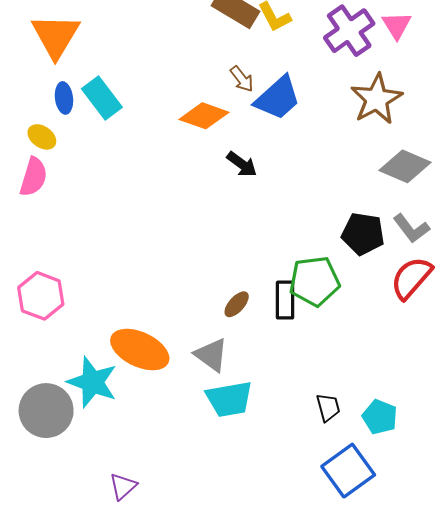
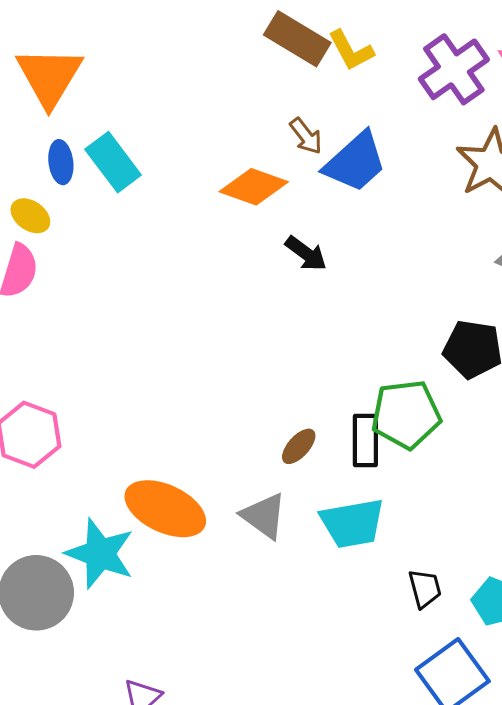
cyan trapezoid: (229, 399) -> (352, 523), moved

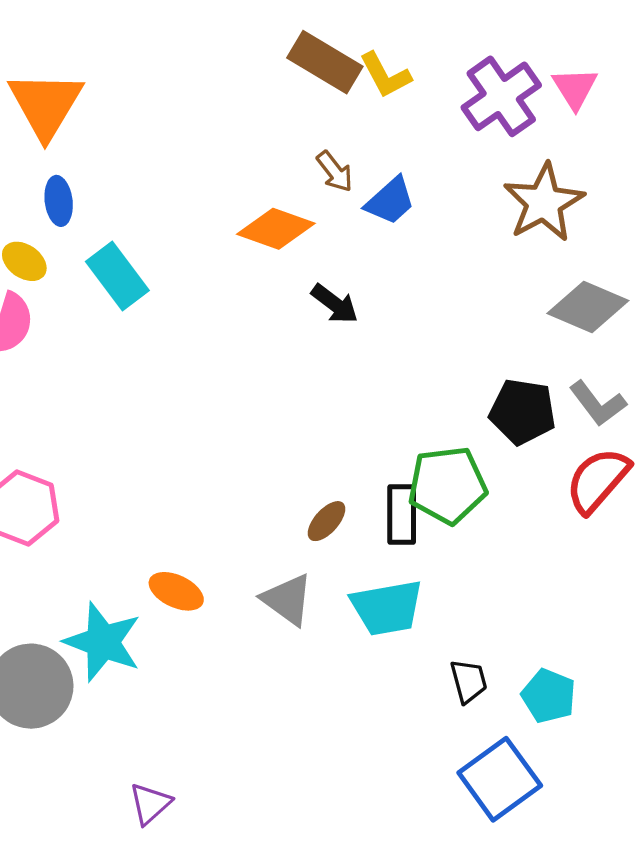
cyan rectangle: (113, 162) -> (117, 276), moved
blue trapezoid: (355, 162) -> (390, 201), size x0.7
orange ellipse: (165, 509) -> (176, 591), size x0.6

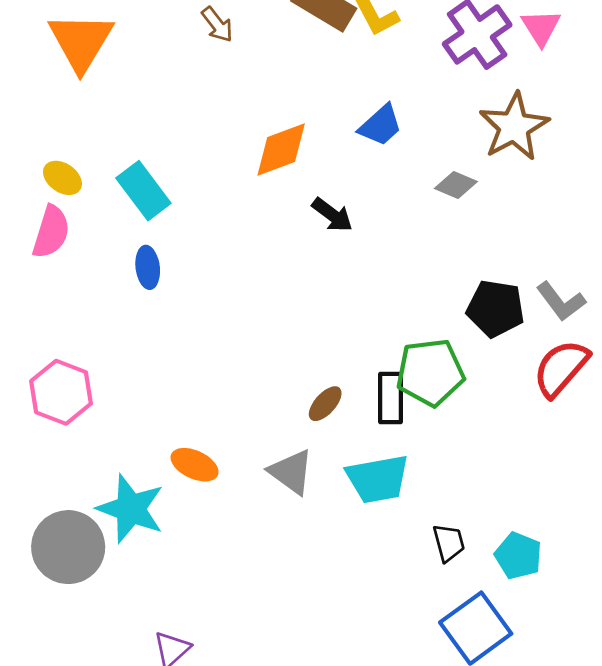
brown arrow: (335, 172) -> (217, 25), moved
blue ellipse: (59, 201) -> (148, 267), moved
orange diamond: (276, 229) -> (281, 149), turned -40
gray diamond: (588, 307) -> (456, 185), moved, size x0.6

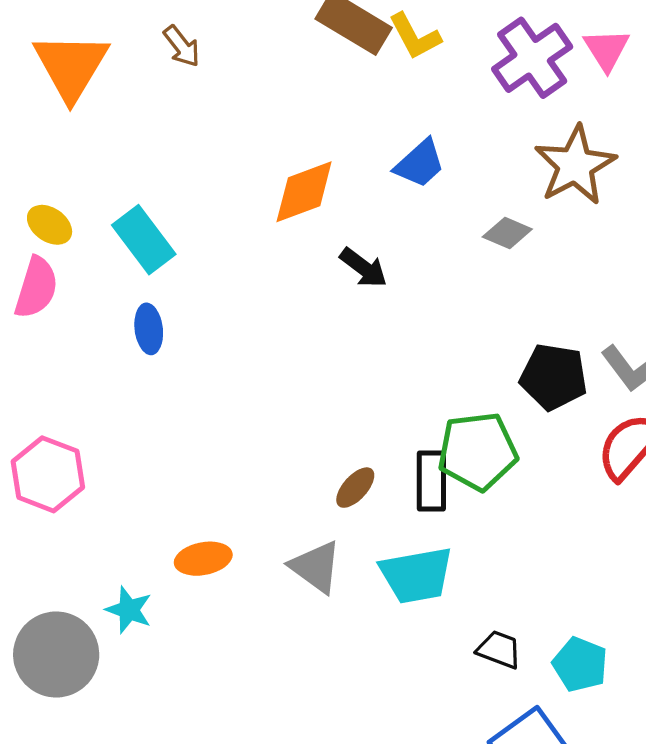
brown arrow: (217, 25) -> (182, 46), moved
orange ellipse: (195, 465) -> (203, 559), turned -36
cyan star: (131, 509) -> (129, 610), size x0.6
black trapezoid: (449, 543) -> (499, 650), turned -54

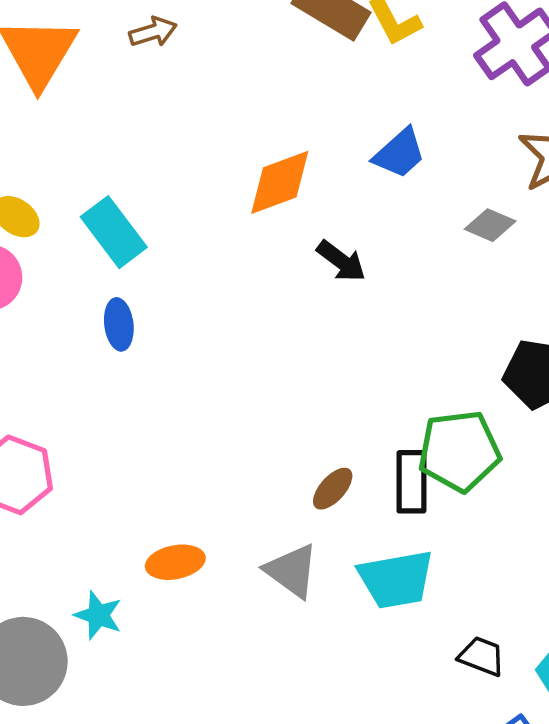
brown arrow: (182, 46) -> (153, 32), turned -69

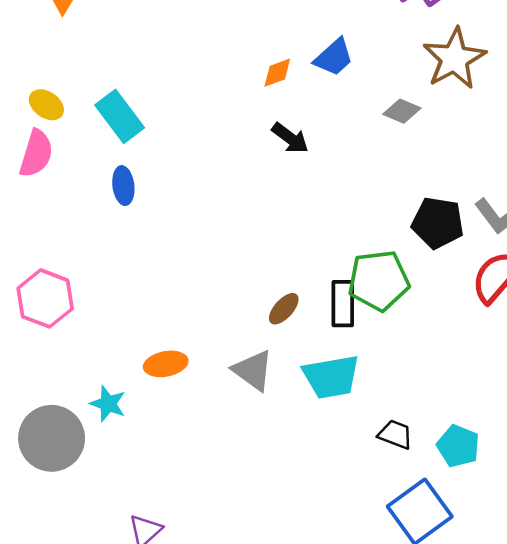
orange diamond: (280, 182) -> (277, 73), moved, size x0.6

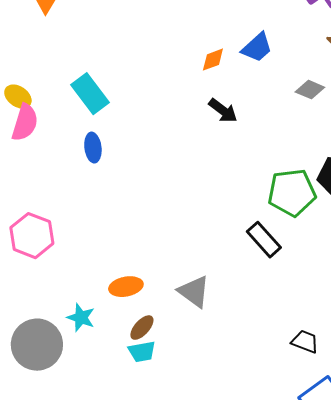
yellow ellipse: (46, 105) -> (18, 97), moved
green pentagon: (379, 281) -> (292, 193), moved
black rectangle: (343, 304) -> (264, 240), turned -42
brown ellipse: (284, 309) -> (142, 328), moved
cyan trapezoid: (331, 377) -> (142, 352), moved, size x0.6

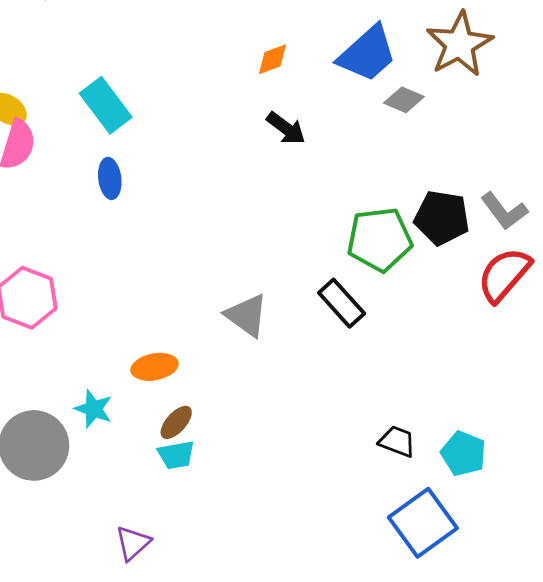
blue trapezoid: (257, 48) -> (367, 54), moved, size x1.4
gray triangle: (194, 292) -> (247, 315), moved

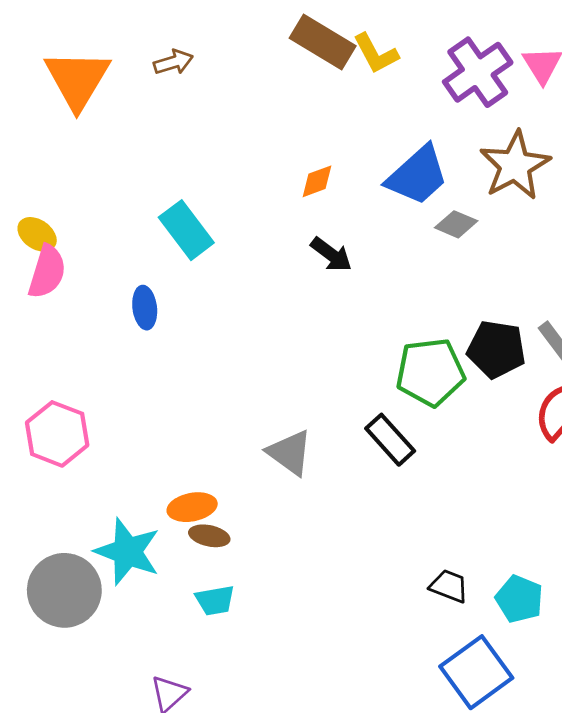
cyan rectangle: (106, 105) -> (186, 230), moved
cyan star: (94, 409) -> (127, 552), size x1.6
brown ellipse: (176, 422) -> (209, 536), moved, turned 60

